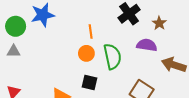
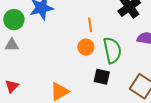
black square: (90, 83) -> (102, 77), moved

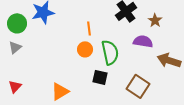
gray triangle: (12, 45) -> (15, 47), turned -40

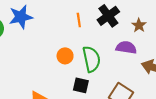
orange line: (89, 28) -> (79, 20), moved

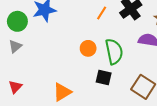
orange line: (79, 20) -> (102, 13), turned 40

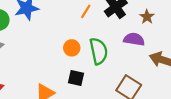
black square: (104, 77) -> (76, 78), moved

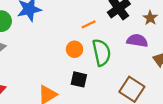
orange line: (86, 11) -> (89, 24), moved, turned 32

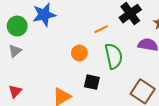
orange circle: (75, 49) -> (79, 53), moved

